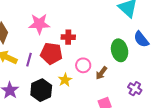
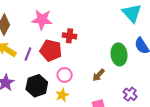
pink circle: (83, 65) -> (65, 75), moved
yellow star: (65, 80) -> (62, 95), moved

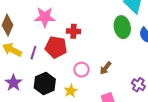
green ellipse: (119, 54) -> (122, 27), moved
pink circle: (65, 75) -> (81, 70), moved

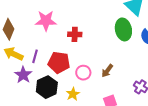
red pentagon: (56, 47) -> (59, 62), moved
purple star: (13, 83) -> (23, 75), moved

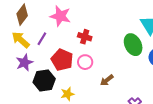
green ellipse: (123, 29) -> (133, 45), turned -30
purple line: (35, 56) -> (42, 39), moved
pink circle: (83, 73) -> (85, 62), moved

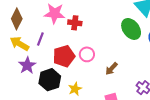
red cross: (85, 37) -> (75, 23), moved
red pentagon: (62, 60) -> (64, 56), turned -30

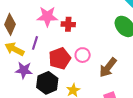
purple star: (27, 65) -> (24, 70), turned -30
brown arrow: (111, 69) -> (108, 67), size x1.5

